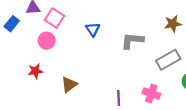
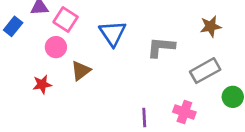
blue triangle: (93, 29) -> (113, 33), size x1.5
brown triangle: (69, 85) -> (81, 71), moved

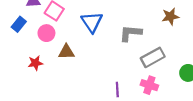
blue rectangle: (13, 26) -> (19, 24), moved
brown triangle: (81, 71) -> (66, 52), turned 35
gray rectangle: (205, 71) -> (153, 57), moved

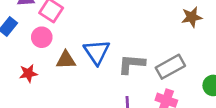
blue triangle: (92, 22) -> (97, 52), moved
gray L-shape: (131, 33) -> (131, 64), moved

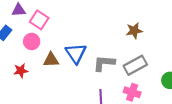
brown star: (192, 17) -> (134, 31), moved

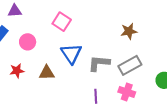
pink square: (39, 20) -> (62, 22), moved
brown triangle: (51, 60) -> (47, 73), moved

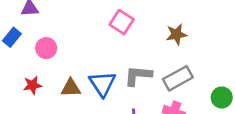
pink square: (62, 22) -> (122, 22), moved
blue triangle: (71, 54) -> (102, 84), moved

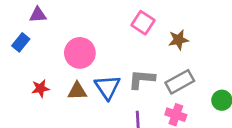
pink square: (122, 22) -> (143, 23), moved
pink circle: (46, 48) -> (80, 53), moved, size x1.5

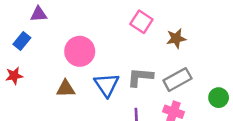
red star: (40, 88) -> (14, 76), moved
brown triangle: (77, 91) -> (66, 89), moved

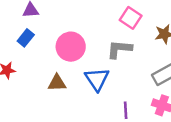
blue rectangle: (22, 41) -> (26, 38), moved
gray L-shape: (140, 77) -> (119, 49), moved

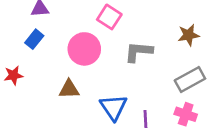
pink square: (131, 18) -> (109, 17), moved
blue triangle: (97, 79) -> (113, 107), moved

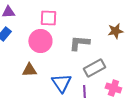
pink square: (109, 17) -> (48, 18), moved, turned -30
gray rectangle: (190, 79) -> (94, 68), moved

